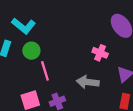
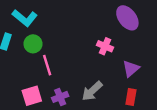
gray arrow: (88, 82) -> (92, 91), moved, turned -50

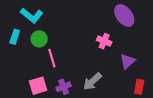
red rectangle: (131, 97) -> (139, 87), moved

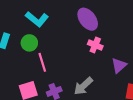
cyan L-shape: (32, 15) -> (37, 19), moved
purple ellipse: (124, 15) -> (88, 19), moved

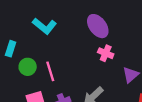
green circle: (29, 43) -> (28, 67), moved

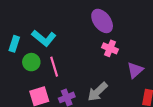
cyan L-shape: (45, 26) -> (44, 38), moved

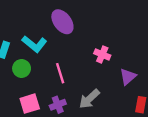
purple ellipse: (102, 21) -> (62, 22), moved
pink line: (54, 67) -> (60, 73), moved

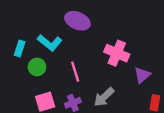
purple ellipse: (62, 22) -> (77, 21), turned -30
pink cross: (102, 54) -> (117, 53), size x1.5

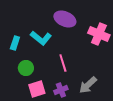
pink cross: (117, 53) -> (99, 34), moved
green circle: (37, 67) -> (26, 68), moved

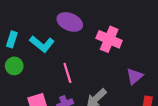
cyan rectangle: (15, 43) -> (12, 39), moved
green circle: (26, 68) -> (14, 66), moved

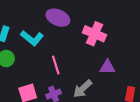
purple triangle: (135, 76) -> (107, 67), moved, turned 42

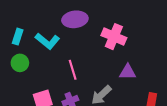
purple ellipse: (58, 18) -> (75, 19), turned -30

